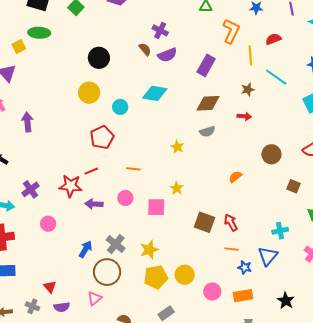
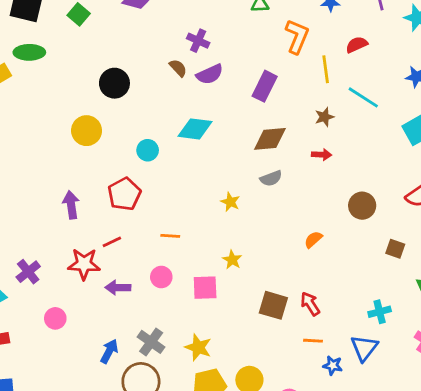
yellow circle: (89, 93) -> (87, 131), moved
purple arrow: (27, 122) -> (71, 205), moved
yellow star: (149, 250) -> (198, 347), turned -30

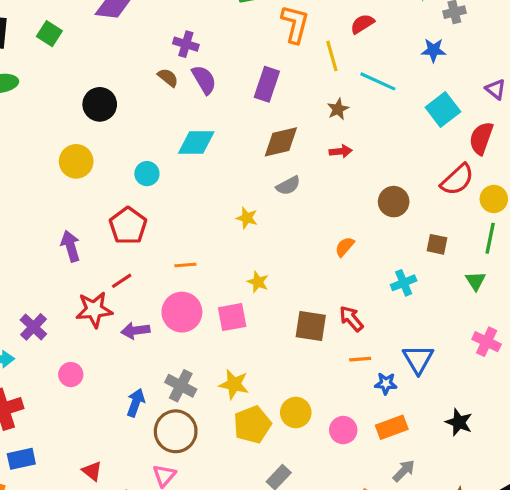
purple semicircle: (210, 74) -> (204, 80), turned -88
pink circle: (161, 277) -> (182, 312), size x1.6
cyan cross: (380, 312) -> (404, 283), moved

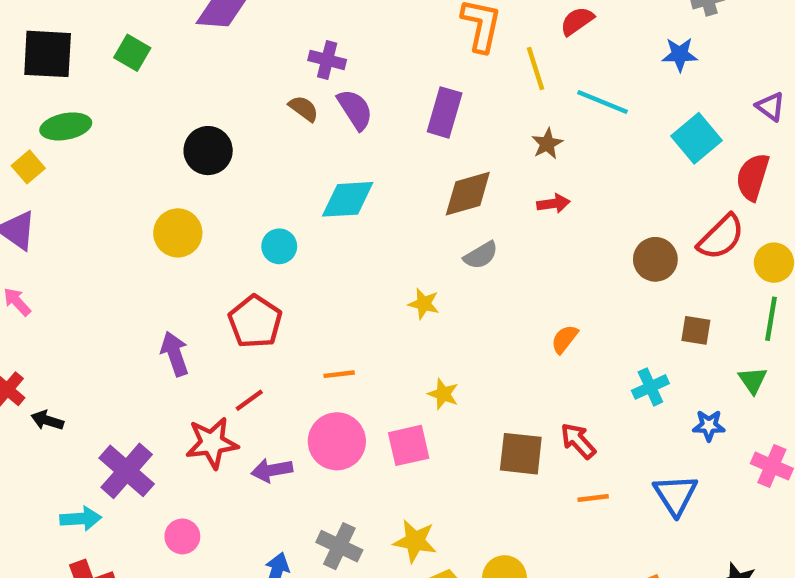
brown circle: (394, 202) -> (655, 259), moved
purple cross: (33, 327) -> (127, 471), size x1.4
blue star: (386, 384) -> (709, 426), moved

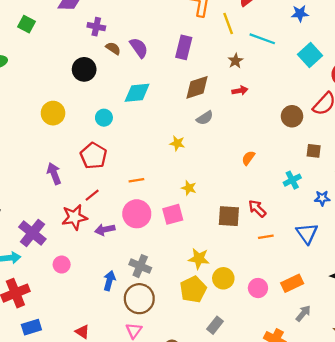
purple cross: (327, 60) -> (96, 27), moved
black circle: (208, 151) -> (84, 69), moved
yellow star: (415, 541) -> (199, 259), moved

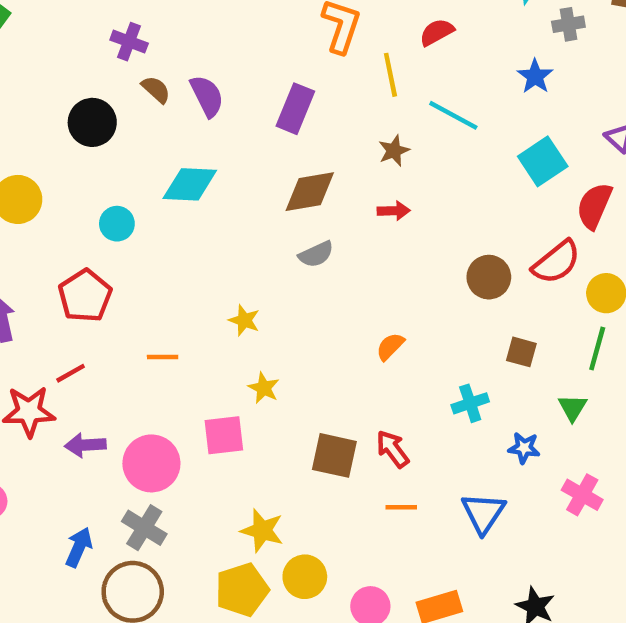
blue star: (300, 13) -> (535, 76), turned 30
yellow star: (177, 143) -> (244, 320), moved
pink circle: (137, 214) -> (151, 463), moved

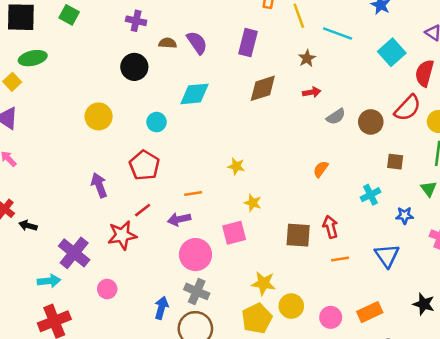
purple cross: (129, 42) -> (136, 21), moved
brown semicircle: (156, 89) -> (168, 43), turned -30
gray semicircle: (316, 254) -> (336, 117), moved
purple arrow: (85, 445) -> (179, 219), moved
red arrow: (393, 449) -> (330, 227), turned 30

